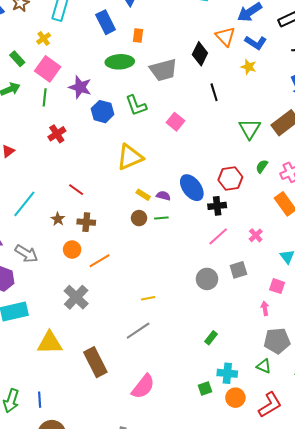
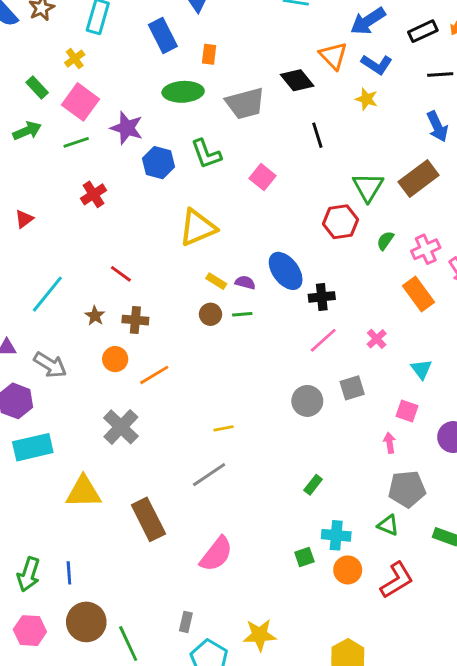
black diamond: (200, 54) -> (297, 80), turned -65
green line: (45, 97) -> (76, 142), turned 66
red hexagon: (230, 178) -> (341, 222), moved

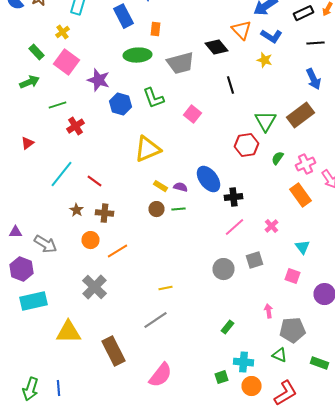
green line: (76, 142) -> (58, 105), moved
cyan line: (47, 294) -> (62, 174), moved
pink arrow: (390, 443) -> (268, 311), moved

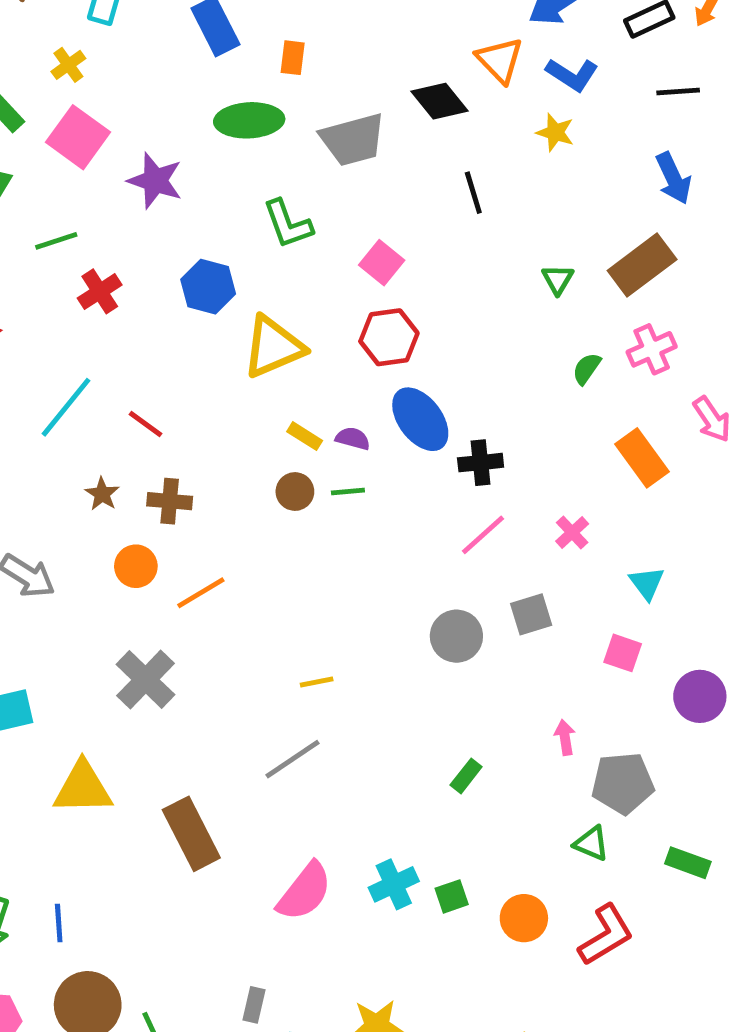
blue hexagon: (120, 104) -> (208, 287), moved
green triangle: (266, 121) -> (558, 279), size x0.6
red hexagon: (246, 145) -> (389, 337), moved
pink cross: (306, 164) -> (652, 349), moved
cyan cross: (244, 362) -> (394, 884), moved, turned -30

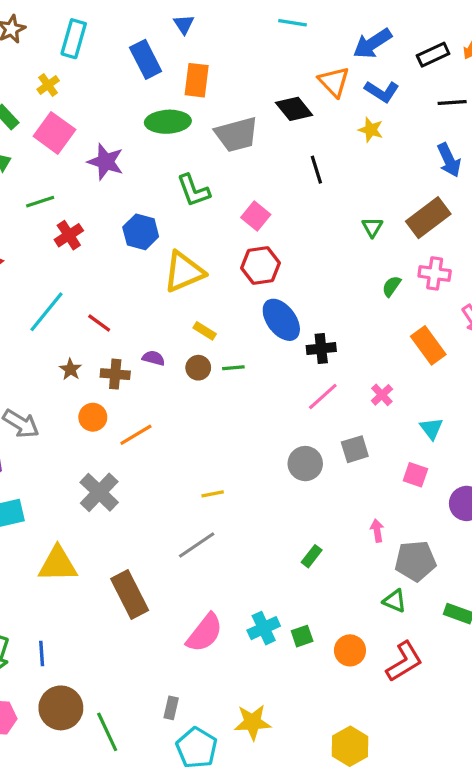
orange rectangle: (293, 58) -> (197, 80), size x1.5
pink cross: (652, 349) -> (435, 273), turned 32
purple semicircle: (353, 438) -> (154, 358), moved

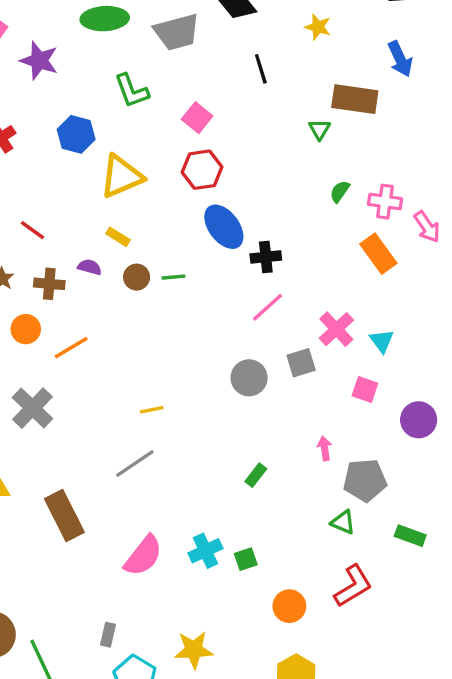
brown rectangle: (428, 218) -> (355, 99), moved, turned 45
pink cross: (435, 273) -> (385, 202), moved
yellow rectangle: (205, 331) -> (118, 237), moved
pink cross: (382, 395) -> (336, 329), moved, size x1.5
orange circle: (350, 650) -> (289, 606), moved

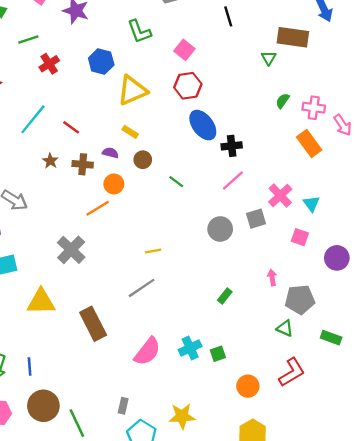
green line: (174, 277) -> (176, 182), moved, turned 42
orange circle: (26, 329) -> (114, 184), moved

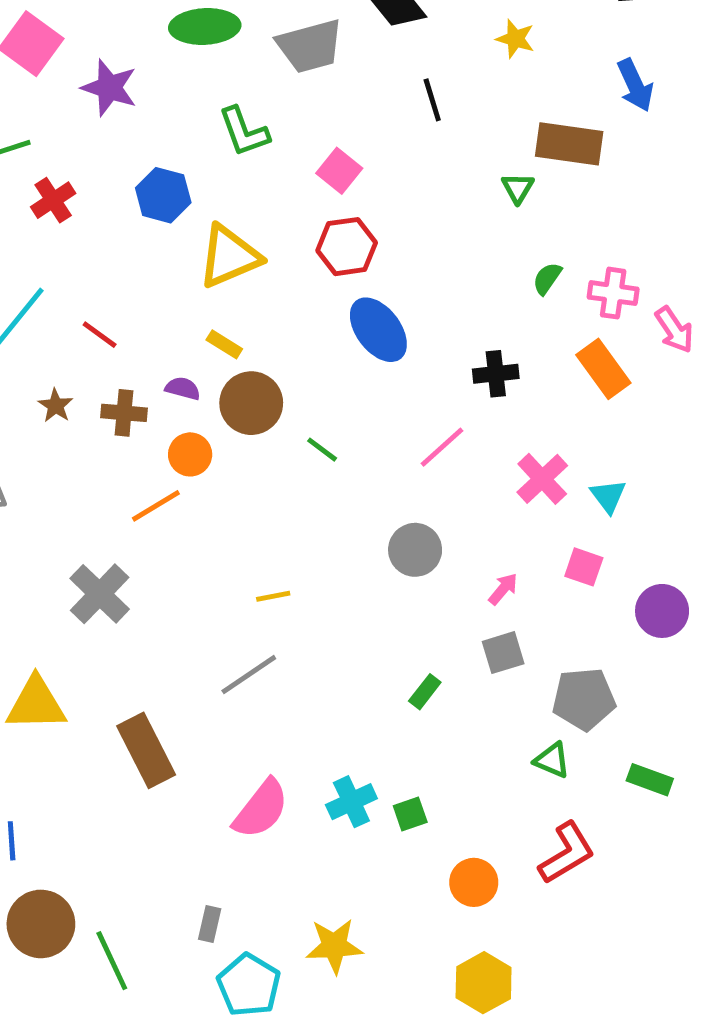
black cross: (232, 146) -> (496, 374), moved
brown circle: (143, 160) -> (251, 403), size x1.6
gray square: (256, 219) -> (503, 653), moved
pink arrow: (272, 278) -> (503, 589), moved, turned 49

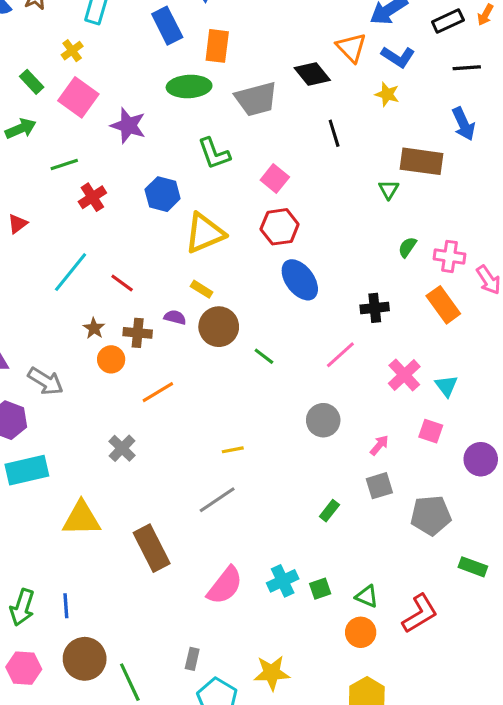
orange circle: (190, 454) -> (111, 359), moved
gray cross: (100, 594) -> (122, 448), size x0.7
green triangle: (552, 760) -> (367, 596), moved

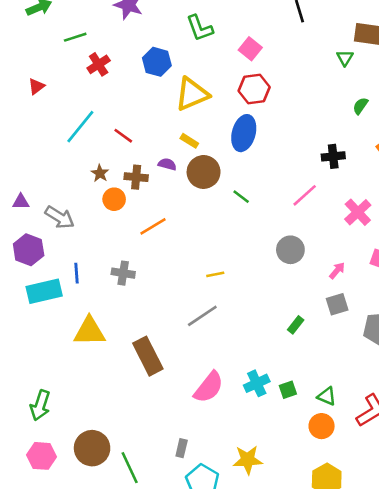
blue ellipse: (300, 280) -> (244, 133), moved, turned 52
gray cross: (122, 448) -> (123, 273), turned -35
blue line: (66, 606) -> (76, 273), moved

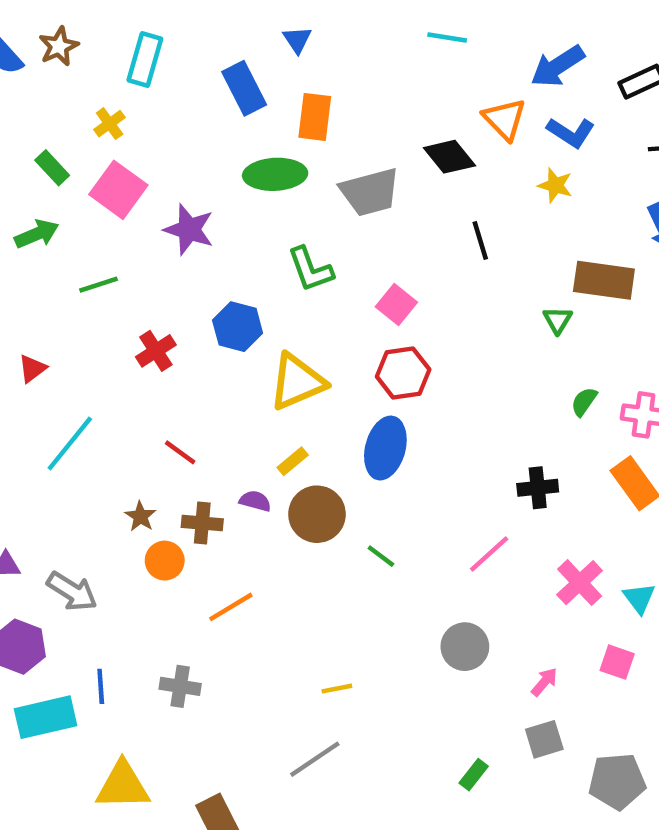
red cross: (99, 64) -> (156, 351), moved
cyan line: (80, 127) -> (70, 444), moved
yellow rectangle: (189, 141) -> (293, 461), turned -72

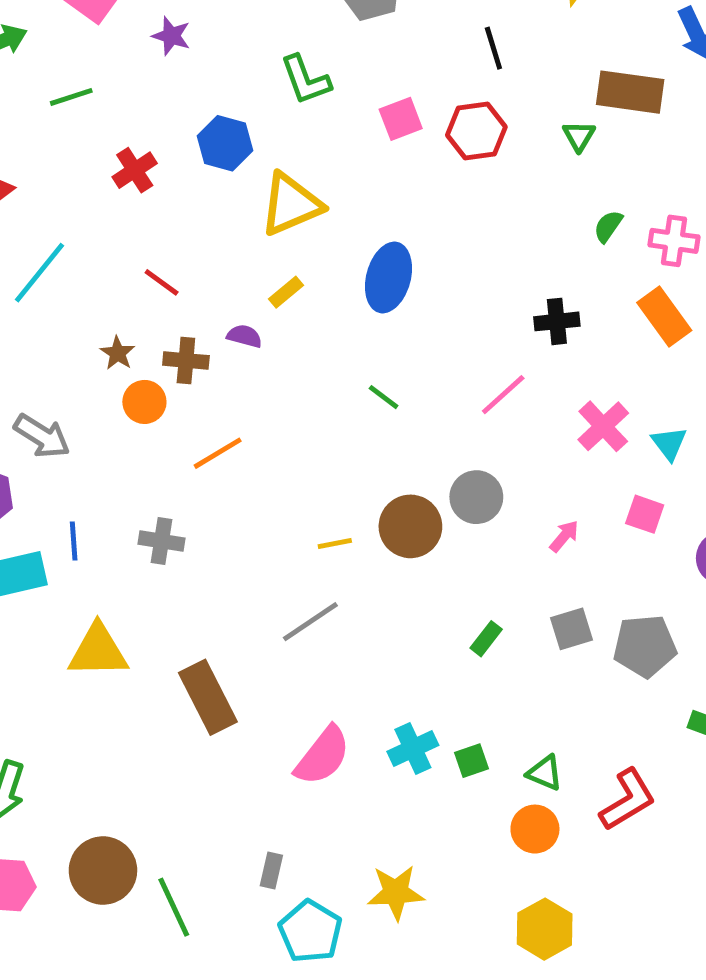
purple star: (189, 230) -> (171, 36), size x0.7
pink square: (396, 305) -> (401, 119), turned 30
red hexagon: (403, 373) -> (476, 131), moved
brown circle: (317, 514) -> (410, 526), moved
gray square: (544, 739) -> (572, 629), moved

